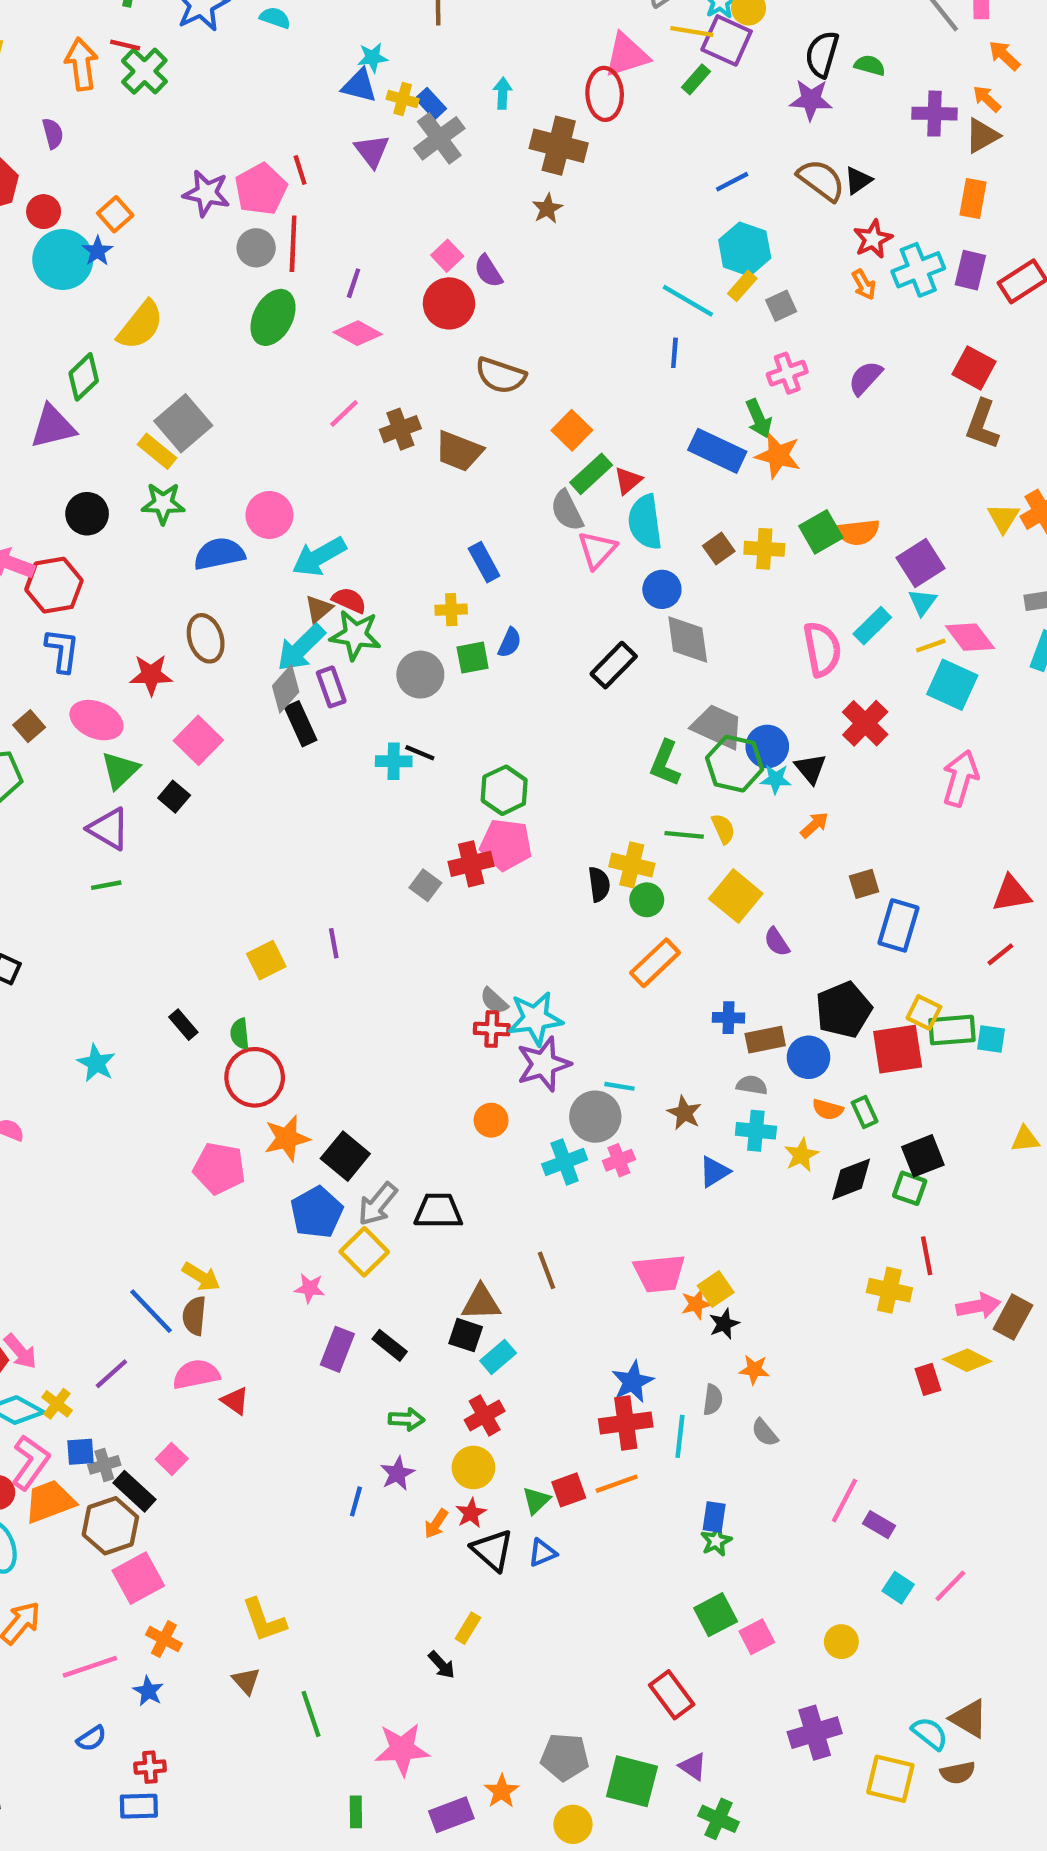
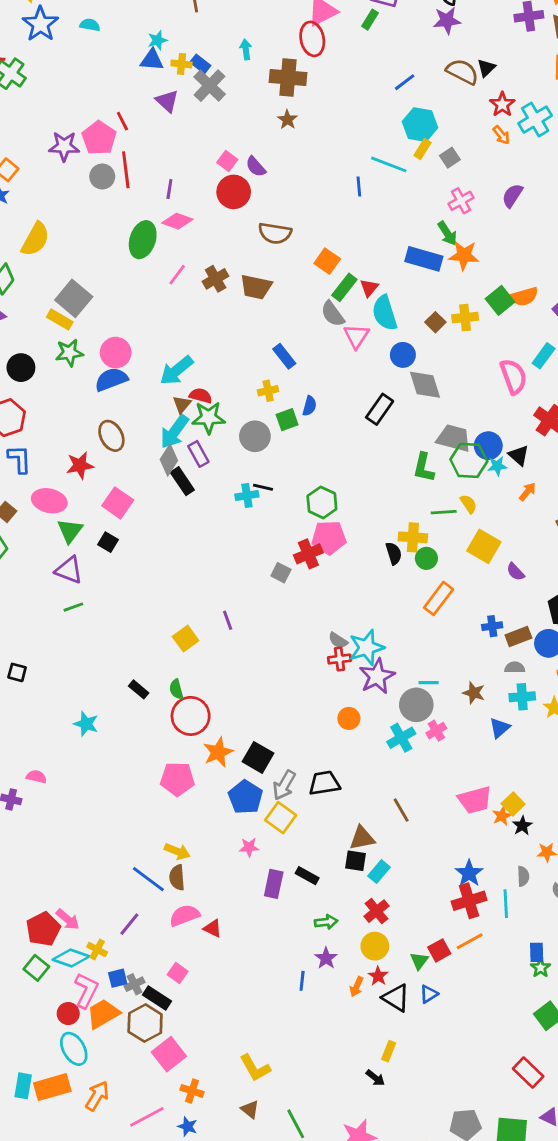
green ellipse: (273, 317) -> (143, 240), moved
blue line: (674, 353) -> (359, 187), moved
pink circle: (269, 515) -> (116, 353), moved

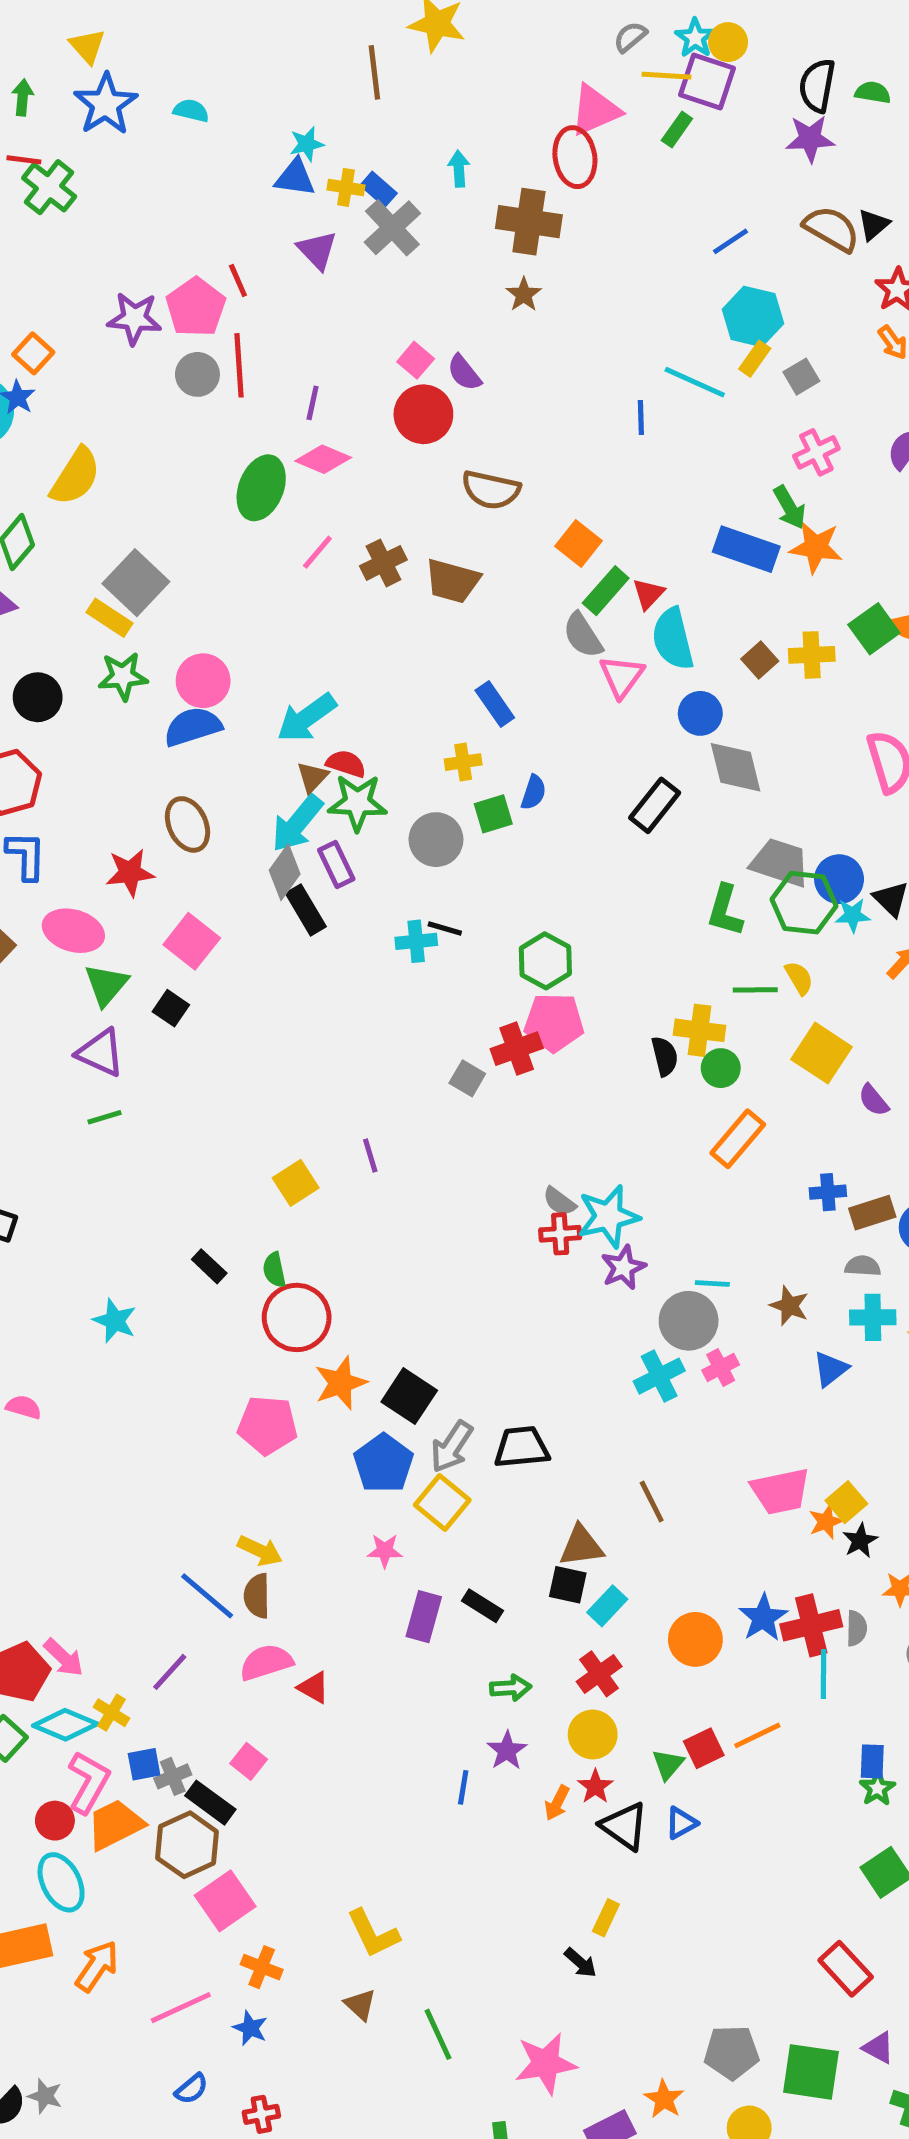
purple star: (377, 676) -> (623, 1267), size x0.7
orange circle: (349, 718) -> (695, 1639), moved, size x1.4
red cross: (469, 901) -> (811, 1625), moved

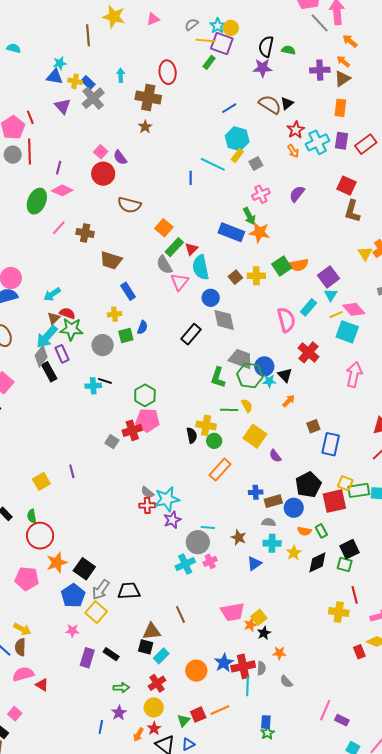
pink triangle: (595, 110) -> (153, 19), moved, size x0.6
brown cross: (383, 563) -> (85, 233), turned 36
brown trapezoid: (453, 581) -> (111, 260), moved
cyan arrow: (307, 718) -> (52, 294), size x0.7

